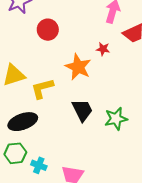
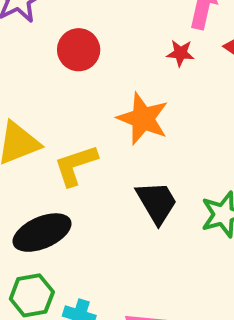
red star: (103, 49) -> (180, 53), moved

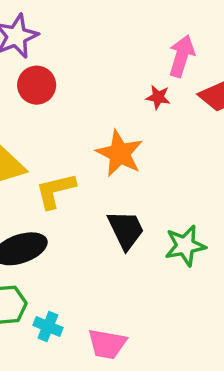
red circle: (79, 50) -> (37, 85), moved

